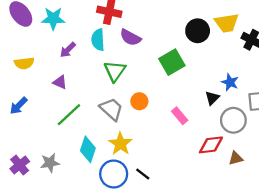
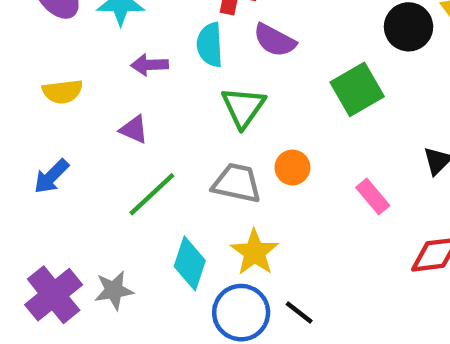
purple arrow: (68, 50) -> (150, 65), turned 42
gray trapezoid: (111, 109) -> (237, 183), turned -30
purple cross: (20, 165) -> (54, 295), size x1.4

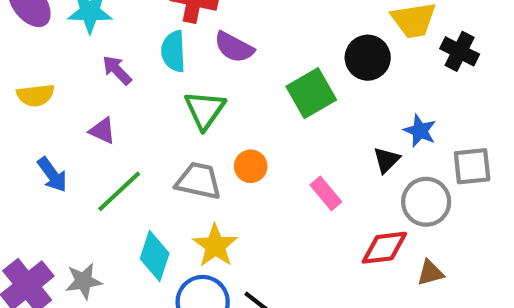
black circle: (409, 27) -> (368, 58), moved
purple arrow: (150, 65) -> (117, 70), turned 48
blue arrow: (51, 176) -> (52, 175), moved, turned -81

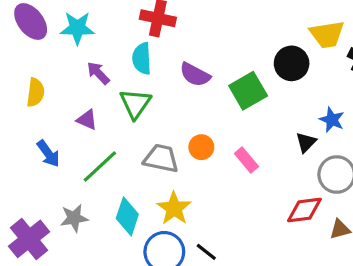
purple semicircle: (234, 47) -> (195, 75), moved
yellow semicircle: (36, 95) -> (35, 92), turned -76
green triangle: (205, 110) -> (135, 104), moved
pink rectangle: (326, 193) -> (246, 160), moved
gray star: (84, 281) -> (74, 218), moved

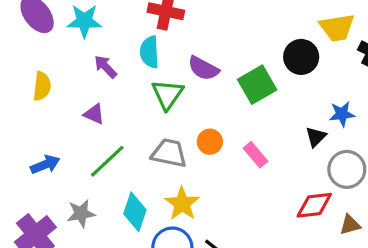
green triangle: (135, 104) -> (167, 94), moved
blue star: (332, 120) -> (342, 114), turned -30
blue arrow: (48, 154) -> (45, 165), moved, turned -76

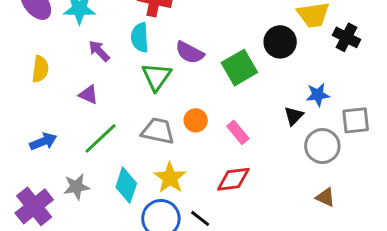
red diamond: (314, 205) -> (233, 179), moved
brown triangle: (350, 225) -> (325, 197), turned 40

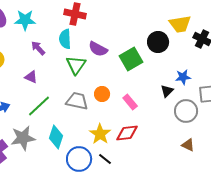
yellow star: (170, 178) -> (100, 134), moved
gray star: (76, 187) -> (23, 138), size x1.4

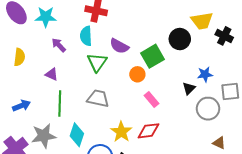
orange circle: (102, 94) -> (137, 74), moved
green line: (39, 106) -> (60, 104), turned -45
brown triangle: (188, 145) -> (219, 143), moved

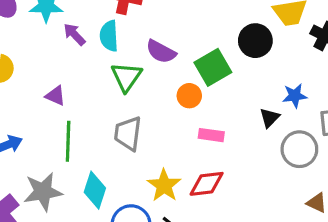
purple arrow: (59, 45) -> (74, 34), moved
gray trapezoid: (98, 99) -> (128, 133), turned -95
pink rectangle: (152, 100) -> (211, 135), turned -42

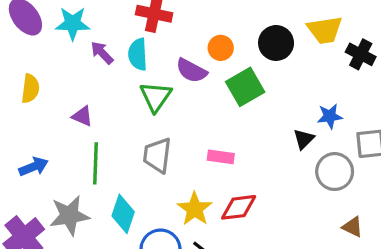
black circle: (255, 41) -> (276, 43), moved
orange circle: (189, 96) -> (221, 48), moved
pink rectangle: (211, 135) -> (221, 157), moved

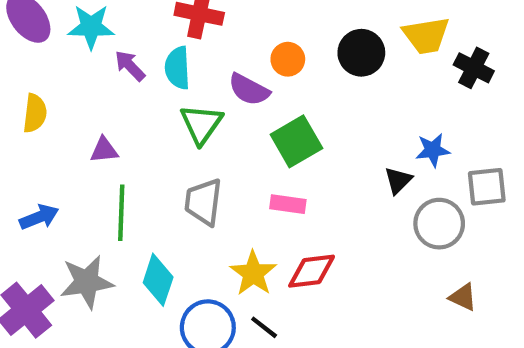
green square: (245, 87) -> (296, 141), moved
purple triangle: (82, 116) -> (104, 150), turned -30

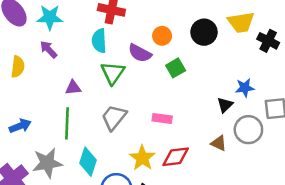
purple arrow: (130, 66) -> (49, 49), moved
green square: (296, 141) -> (176, 68), moved, size x0.7
purple triangle: (104, 150) -> (73, 88), moved
gray trapezoid: (203, 202) -> (114, 117), turned 32
brown triangle: (463, 297) -> (219, 143), moved

